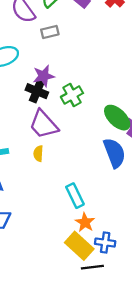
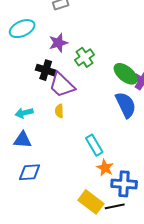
black cross: (37, 91) -> (46, 70), moved
blue cross: (105, 243) -> (124, 184), size x1.4
yellow rectangle: (79, 246) -> (91, 202), moved

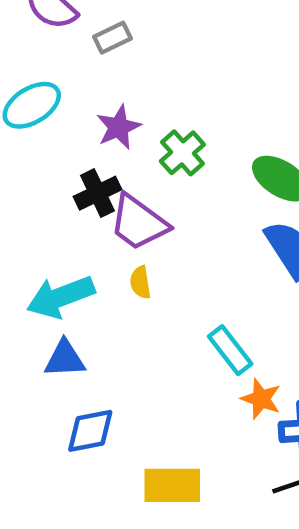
black cross: (46, 70) -> (98, 193), turned -36
cyan arrow: (24, 113) -> (61, 297), size x1.6
yellow rectangle: (91, 202) -> (172, 485), moved, turned -30

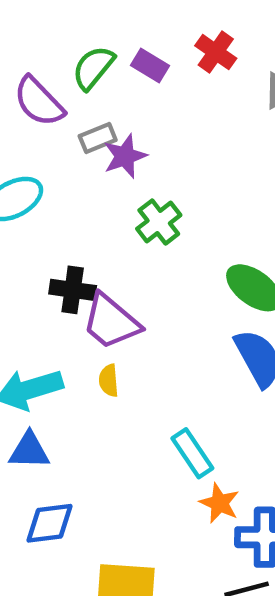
purple star: (118, 127) -> (125, 156), moved
green cross: (182, 153) -> (159, 222), moved
black cross: (98, 193) -> (73, 290), turned 30

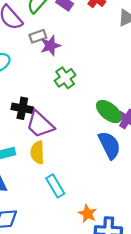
yellow semicircle: (109, 381) -> (37, 152), size x1.5
cyan rectangle: (192, 453) -> (55, 186), moved

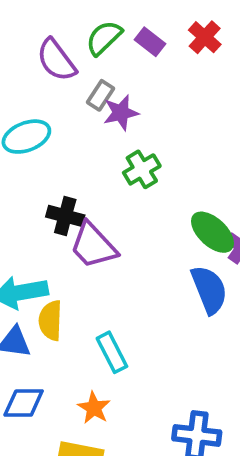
gray rectangle: (38, 36) -> (101, 95), turned -42
yellow semicircle: (37, 152) -> (51, 320), moved
orange star: (88, 214) -> (94, 408), moved

